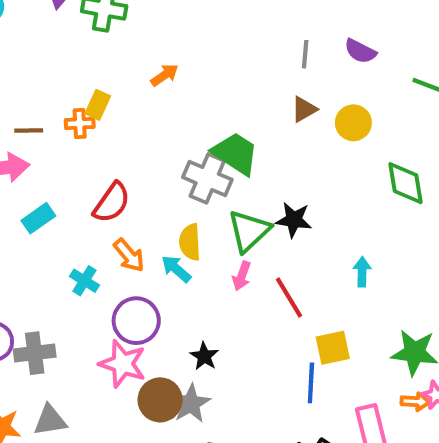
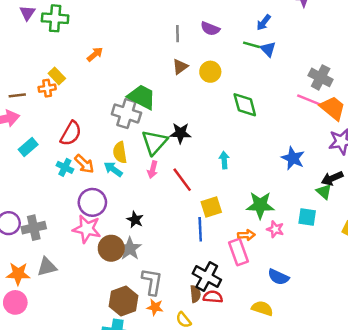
yellow rectangle: (98, 105) -> (57, 76), turned -63
cyan cross: (84, 281) -> (65, 167), moved
orange arrow: (415, 402) -> (246, 235), moved

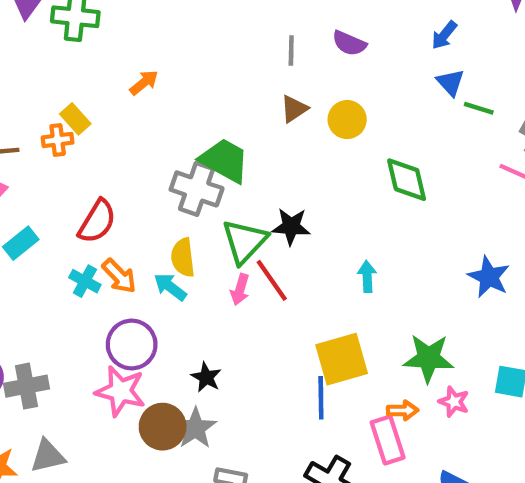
green line: (251, 45) -> (479, 108), moved
red line: (182, 180) -> (272, 280), moved
yellow square: (211, 207) -> (342, 359), size x1.4

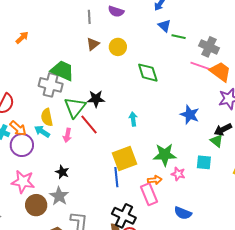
pink arrow: (240, 290) -> (67, 135), moved
purple circle: (132, 344) -> (22, 145), moved
brown circle: (163, 427) -> (36, 205), moved

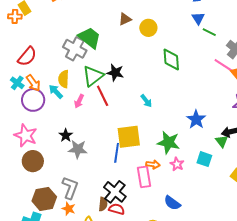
blue star: (190, 115) -> (196, 119), moved
cyan arrow: (133, 119) -> (146, 101), turned 136
gray star: (59, 196) -> (78, 149), moved, turned 30

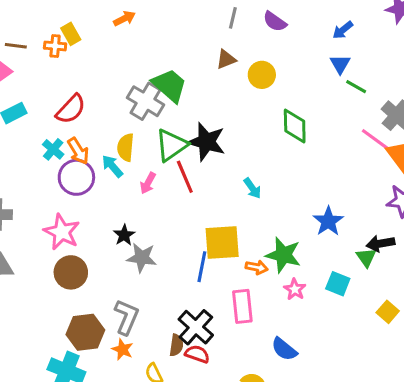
black star: (115, 73) -> (206, 142), size x1.4
orange arrow: (153, 164) -> (257, 267), moved

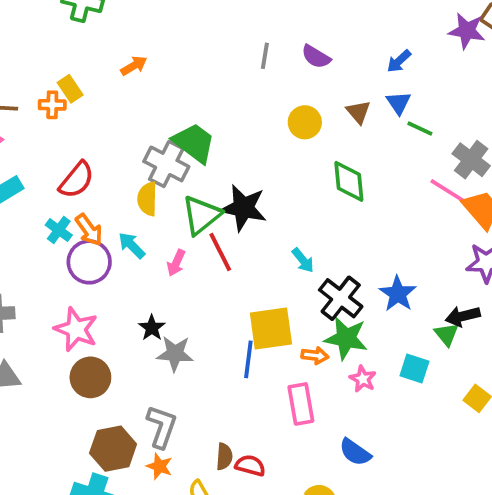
brown triangle: (226, 59) -> (358, 112), moved, turned -45
yellow semicircle: (126, 147) -> (147, 199), moved
black cross: (196, 327) -> (341, 298), moved

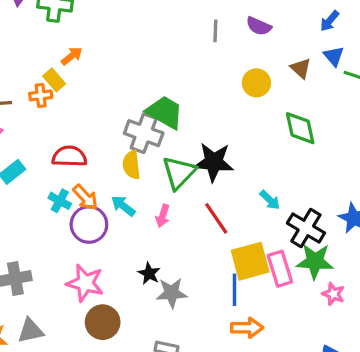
orange arrow: (134, 66) -> (72, 56), moved
red semicircle: (77, 180) -> (69, 156), turned -120
red line: (220, 252) -> (216, 218), moved
orange arrow: (315, 355) -> (247, 328), moved, size x1.4
pink rectangle: (301, 404) -> (280, 269), moved

